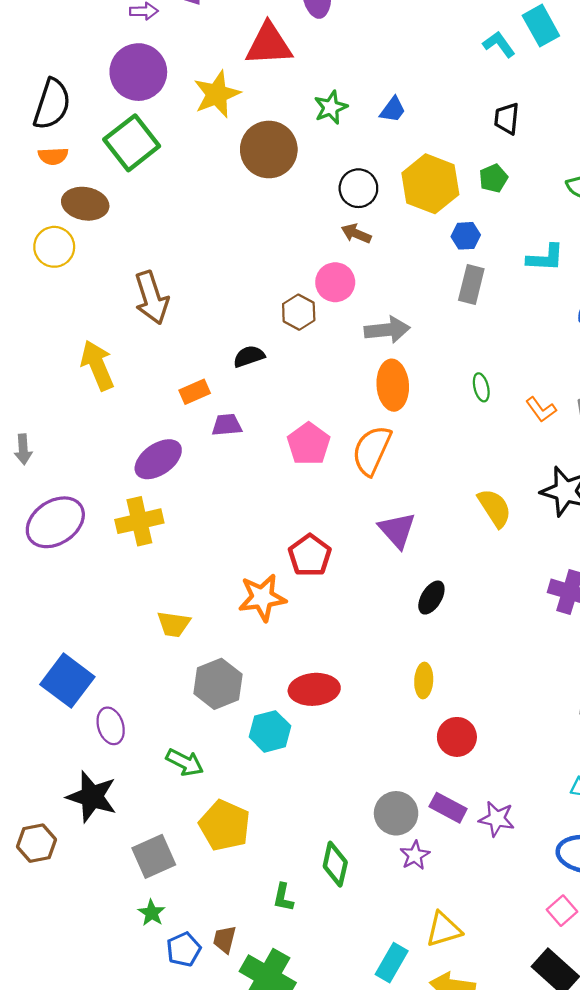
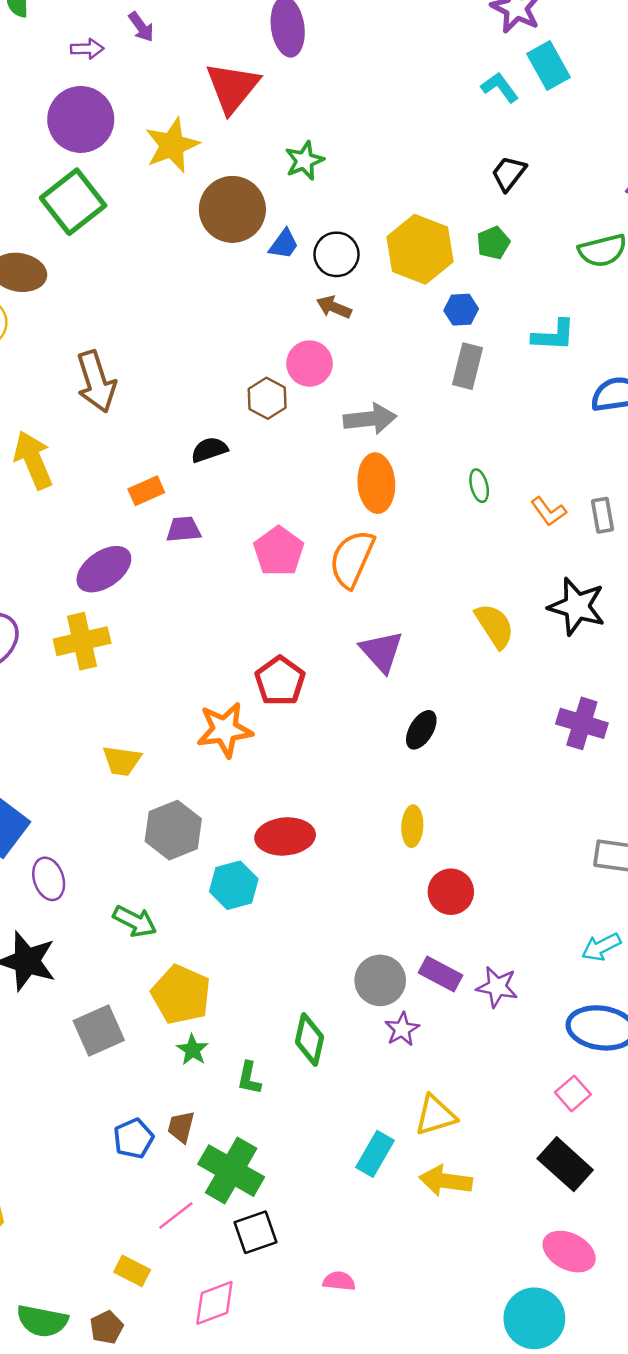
red triangle: (269, 44) -> (232, 87), turned -48
blue trapezoid: (393, 110) -> (284, 244), moved
black trapezoid: (507, 119) -> (509, 173), turned 32
green star: (152, 913) -> (193, 1050), moved

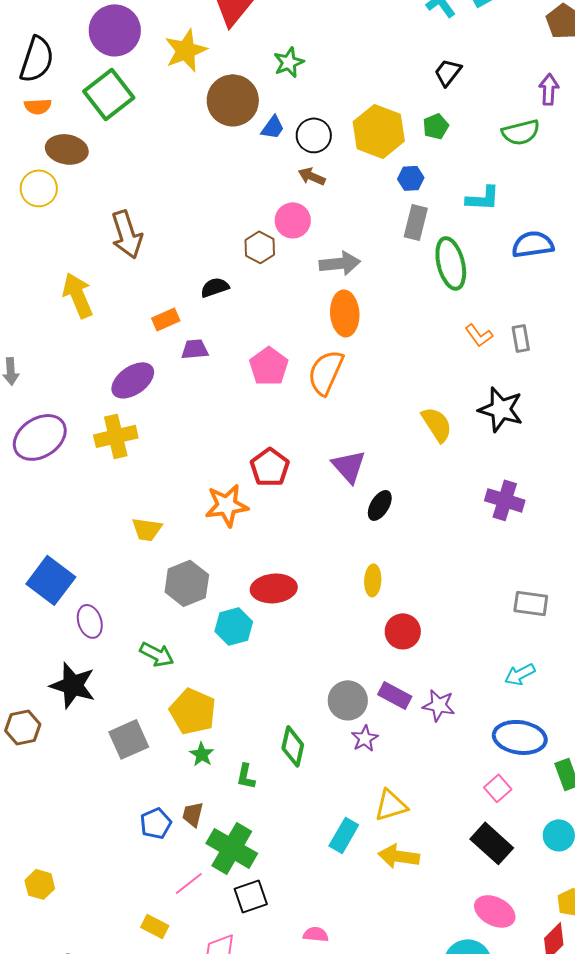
green ellipse: (479, 486) -> (451, 263), moved, size x2.0
purple triangle: (381, 651) -> (349, 466), moved

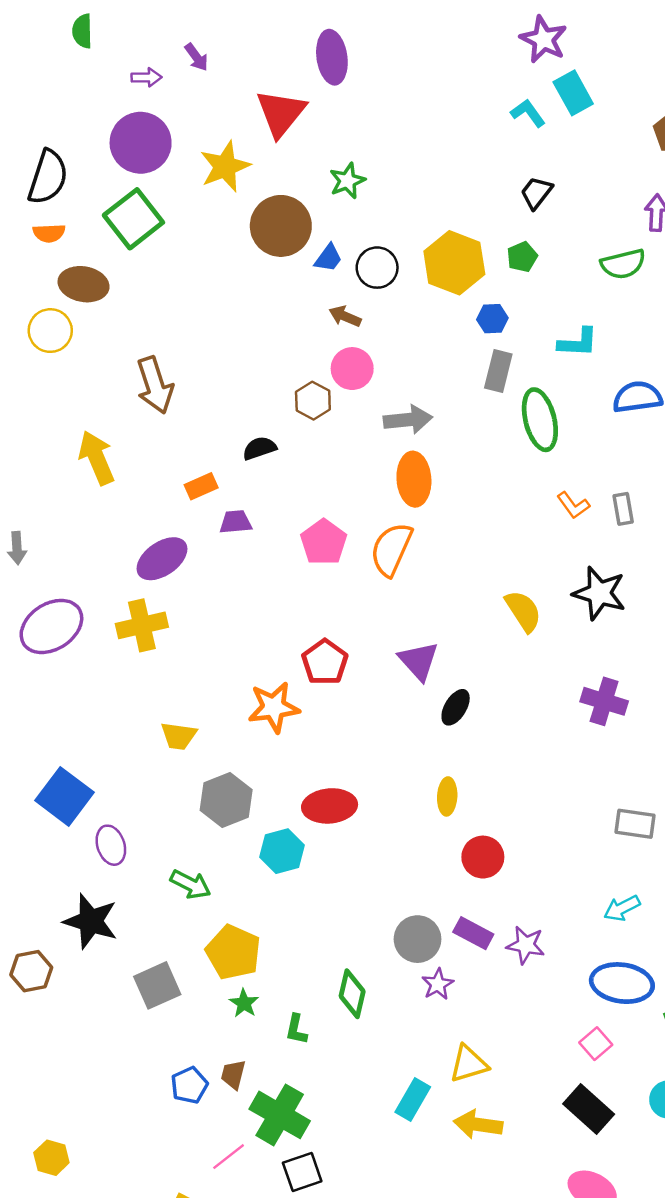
brown arrow: (312, 176) -> (345, 316), moved

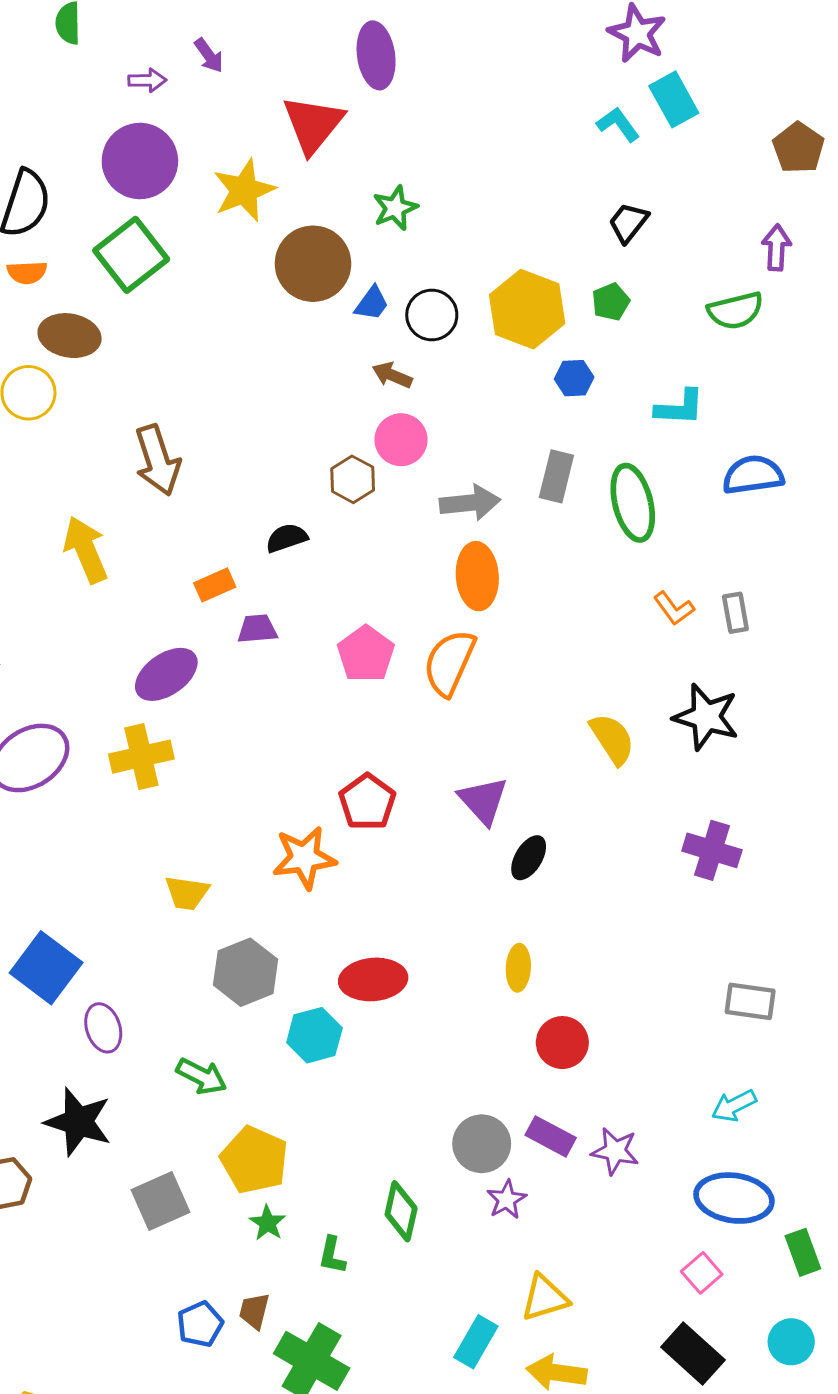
gray rectangle: (498, 371) -> (556, 476), moved

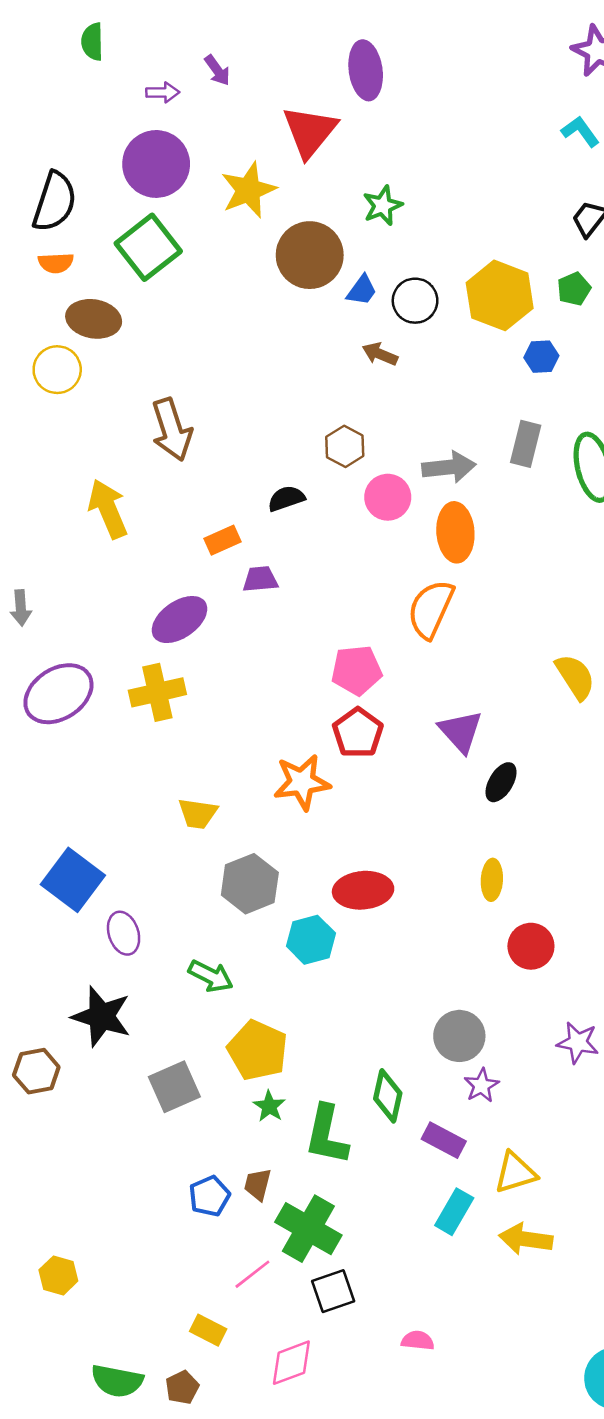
pink circle: (401, 440) -> (388, 497), moved
pink pentagon: (366, 654) -> (357, 670), moved, turned 30
purple rectangle: (551, 1136) -> (444, 1140), moved
green L-shape: (332, 1255) -> (327, 1135), size x1.8

